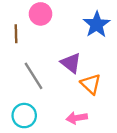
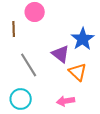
blue star: (97, 24) -> (83, 39), moved

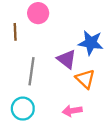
blue star: (83, 39) -> (91, 43), turned -30
gray line: (29, 65) -> (32, 71), turned 40

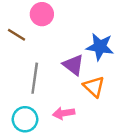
brown line: (15, 32) -> (17, 35), turned -56
pink arrow: (72, 111) -> (64, 113), moved

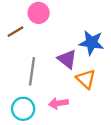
brown line: (17, 35) -> (15, 32), turned -63

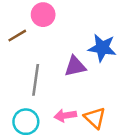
purple triangle: (67, 59) -> (75, 66), turned -50
orange triangle: (86, 79) -> (95, 118), moved

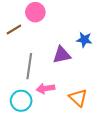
blue star: (102, 48) -> (84, 40), size x0.7
pink arrow: (65, 116) -> (46, 89), moved

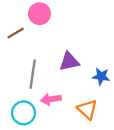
blue star: (84, 40) -> (101, 76), moved

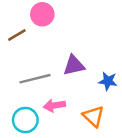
gray line: (33, 74) -> (35, 79), turned 68

